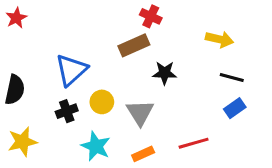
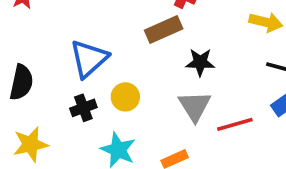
gray triangle: (140, 113) -> (195, 106), moved
red line: (194, 143) -> (235, 124), moved

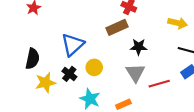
black cross: (83, 108) -> (69, 74), turned -32
yellow star: (30, 144) -> (45, 83), moved

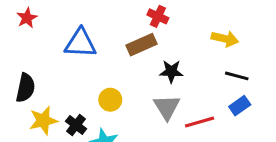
blue triangle: (73, 45) -> (80, 43), moved, turned 45
black cross: (69, 74) -> (76, 125), moved

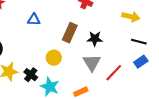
blue triangle: (80, 43) -> (34, 20), size x0.6
brown rectangle: (142, 45) -> (70, 33), moved, turned -42
red line: (200, 122) -> (114, 73), turned -30

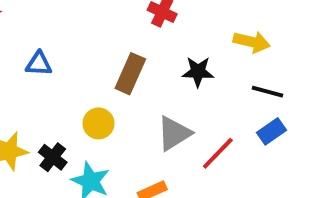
blue triangle: (34, 20) -> (39, 64), moved
black star: (95, 39) -> (198, 72), moved
gray triangle: (92, 63) -> (174, 133), turned 30

